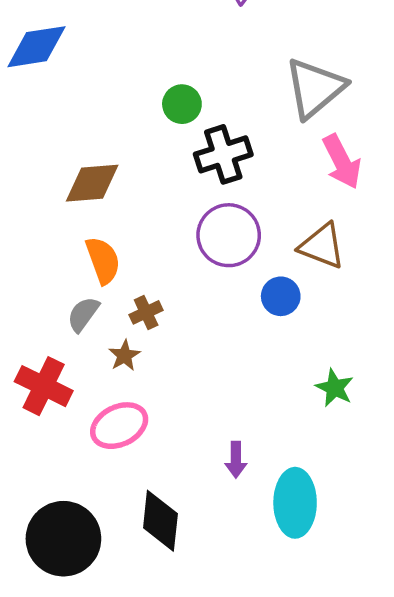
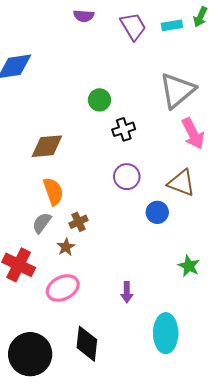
black cross: (223, 154) -> (124, 129), size x0.7
purple circle: (229, 235) -> (127, 177), size x0.7
purple arrow: (236, 460) -> (127, 292), moved

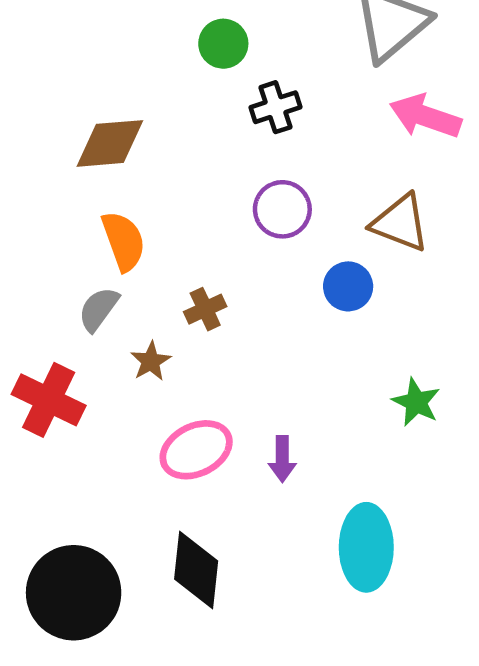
pink arrow: (193, 134) -> (425, 116), turned 136
brown cross: (78, 222) -> (205, 309), moved
pink ellipse: (63, 288) -> (196, 450), moved

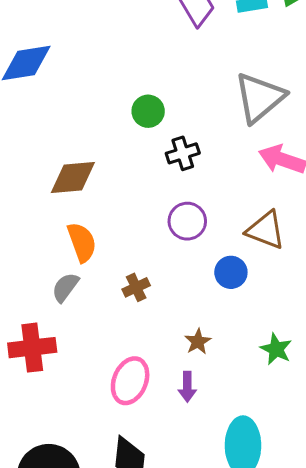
brown star: (151, 361) -> (198, 342), moved
red cross: (49, 400) -> (32, 348), turned -33
pink ellipse: (196, 450) -> (130, 381), turned -42

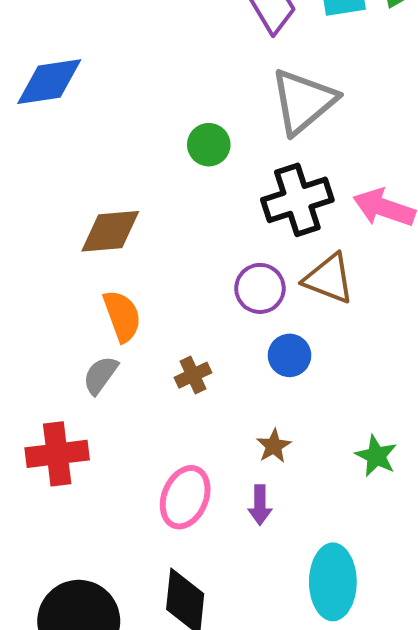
gray triangle: (260, 98) -> (303, 101), moved
black cross: (183, 153) -> (297, 200), moved, size x1.6
brown triangle: (266, 230) -> (329, 279), moved
blue circle: (231, 272) -> (290, 355), moved

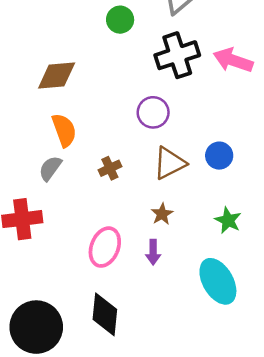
brown triangle: (329, 279) -> (170, 163), moved, turned -48
blue circle: (290, 355) -> (219, 156), moved
cyan ellipse: (333, 582) -> (218, 281), moved, turned -30

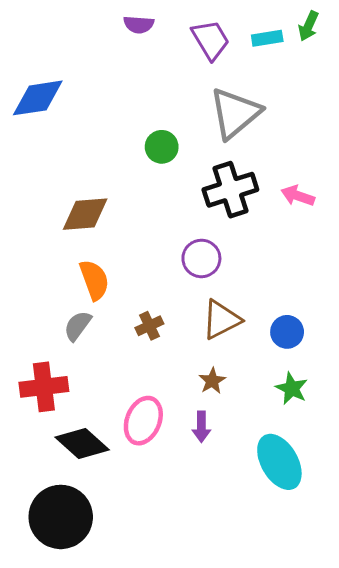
pink arrow: (233, 60) -> (298, 196), size x0.7
blue circle: (219, 156) -> (287, 332), moved
black diamond: (105, 314) -> (82, 444), moved, turned -54

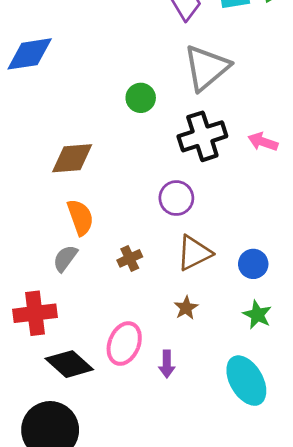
purple arrow: (201, 427) -> (167, 364), moved

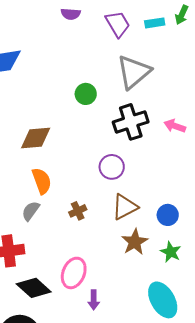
brown star: (186, 308) -> (135, 242), moved, size x1.5
purple arrow: (167, 364) -> (94, 300), moved

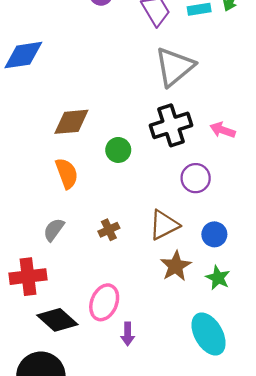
green circle: (86, 94) -> (118, 150), moved
brown diamond: (36, 138) -> (71, 122), moved
purple circle: (112, 167) -> (196, 178), moved
orange semicircle: (42, 181) -> (67, 173), moved

